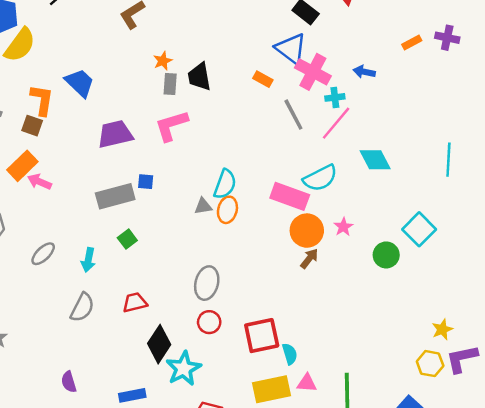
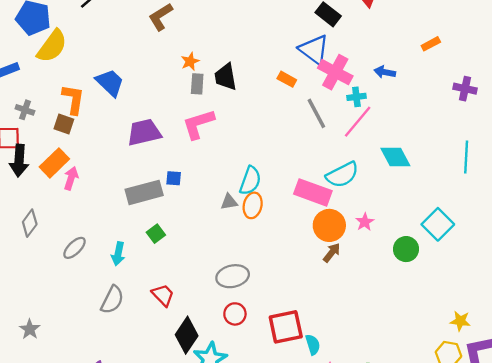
purple cross: (447, 38) -> (465, 89), moved
pink arrow: (39, 182) -> (71, 178), turned 85
gray ellipse: (207, 283) -> (233, 276), turned 64
red trapezoid: (135, 303) -> (163, 295), turned 60
yellow star: (442, 329) -> (460, 321), turned 30

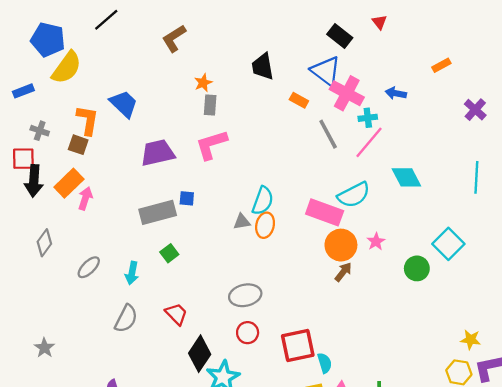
black trapezoid: (226, 77) -> (263, 66), moved
purple cross: (465, 89) -> (475, 110), turned 30

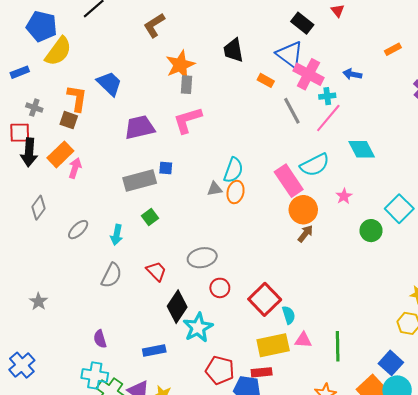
orange star: (203, 83) -> (180, 65), size x1.8
pink rectangle: (325, 212) -> (289, 181), turned 36
pink star: (376, 242) -> (344, 196), moved
gray ellipse: (245, 295) -> (202, 258), moved
red square: (298, 345) -> (265, 299), turned -32

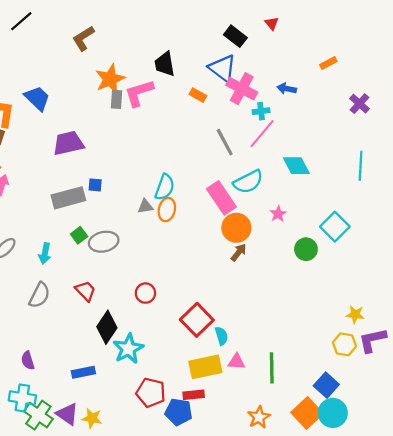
gray line: (292, 111) -> (225, 142), moved
pink L-shape: (188, 120) -> (139, 93), moved
gray ellipse: (202, 258) -> (104, 242), moved
red circle: (220, 288) -> (145, 293), moved

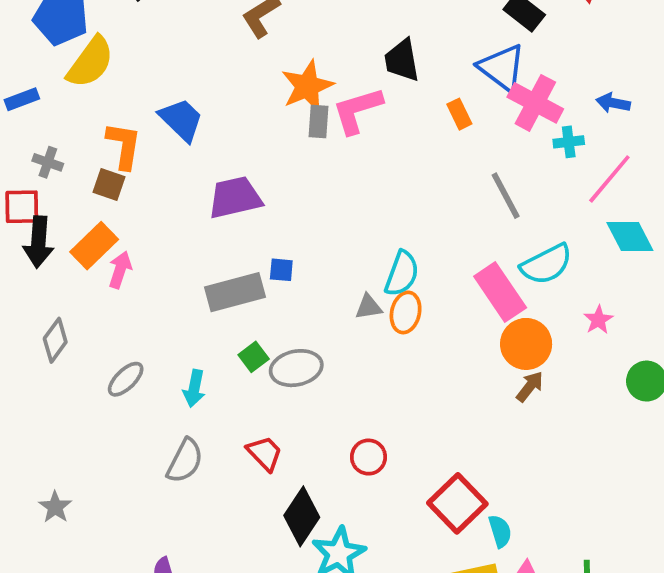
orange rectangle: (198, 95) -> (459, 114), turned 35
pink line: (262, 134) -> (609, 179), moved

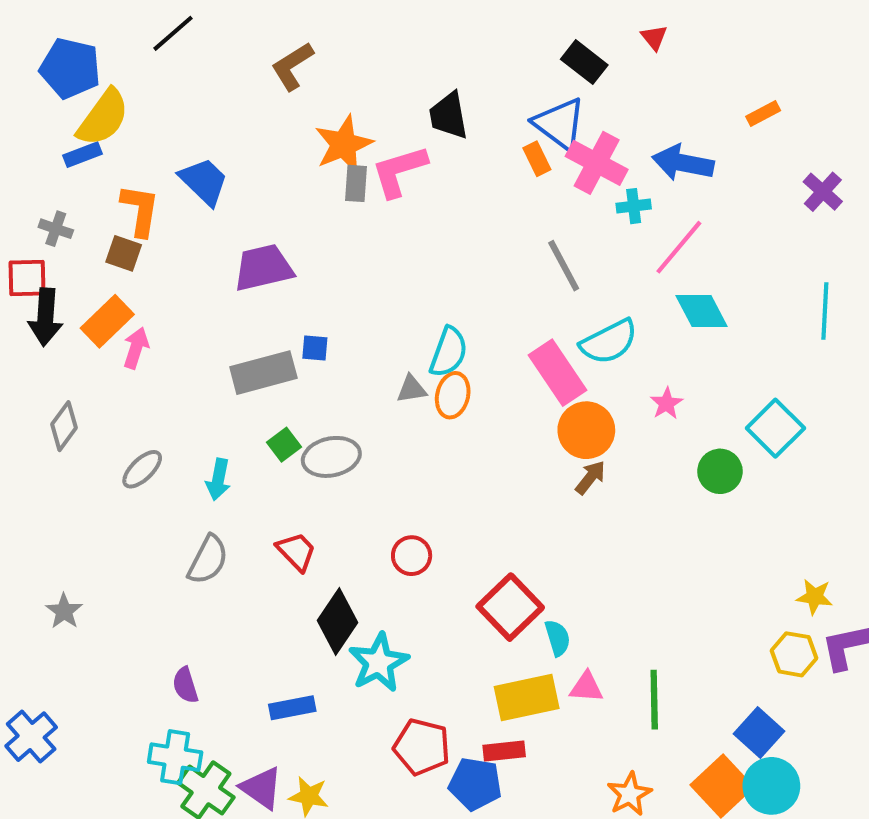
blue rectangle: (22, 99) -> (83, 155), moved
blue arrow: (613, 103) -> (683, 163), size x1.6
orange rectangle: (459, 114) -> (537, 159), moved

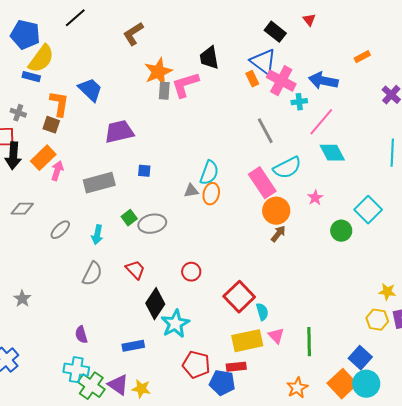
blue rectangle: (83, 155) -> (31, 77), turned 36
gray rectangle: (263, 373) -> (99, 183), moved
gray diamond: (64, 426) -> (22, 209), turned 55
pink triangle: (586, 687) -> (276, 336), turned 42

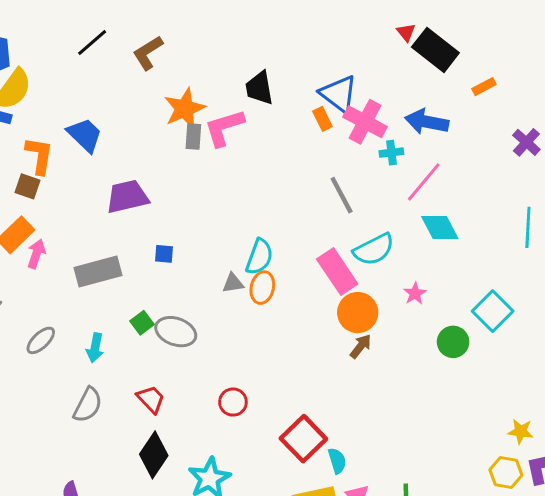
black line: (75, 18) -> (92, 43), moved
black rectangle: (275, 32) -> (435, 50), moved, size x1.4
gray ellipse: (152, 224) -> (176, 332), turned 32
black diamond: (155, 304) -> (154, 455), moved

